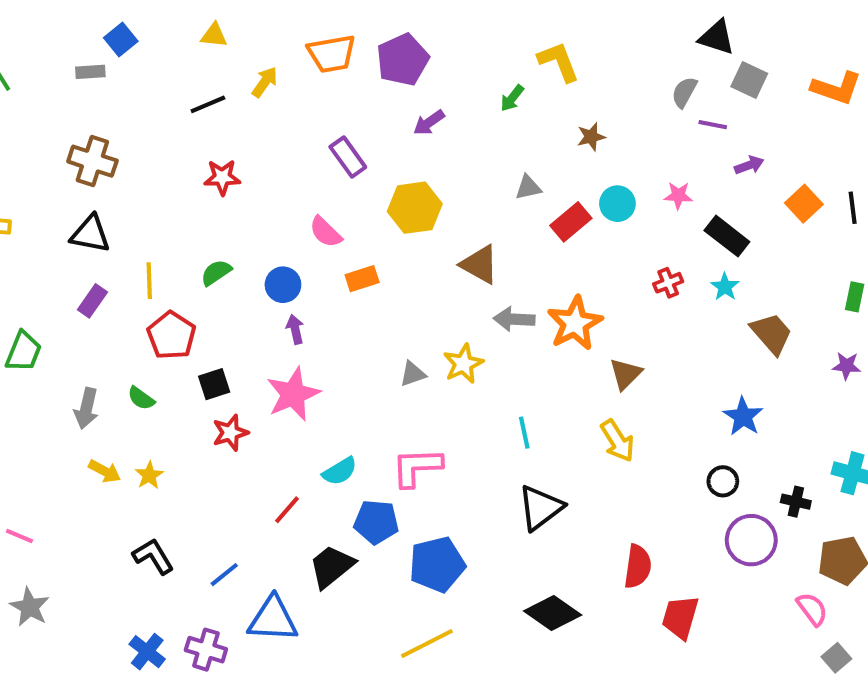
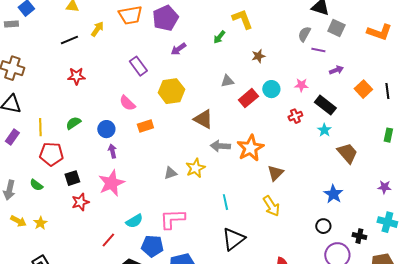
red cross: (668, 283) -> (295, 116), moved
red pentagon: (171, 335) -> (51, 154), turned -30
purple star: (847, 366) -> (384, 187), moved

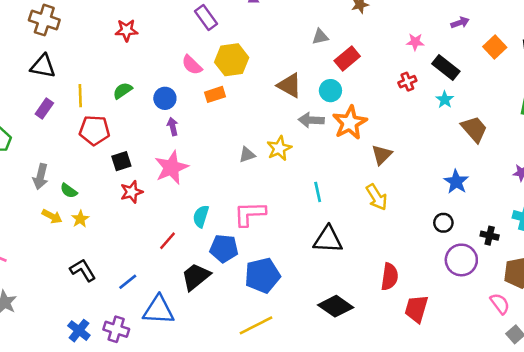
cyan circle: (271, 89) -> (330, 91), moved
yellow hexagon: (171, 91) -> (232, 60), moved
green semicircle: (36, 185) -> (69, 191), moved
cyan semicircle: (134, 221) -> (201, 216), turned 138
black triangle: (233, 239) -> (328, 239), turned 40

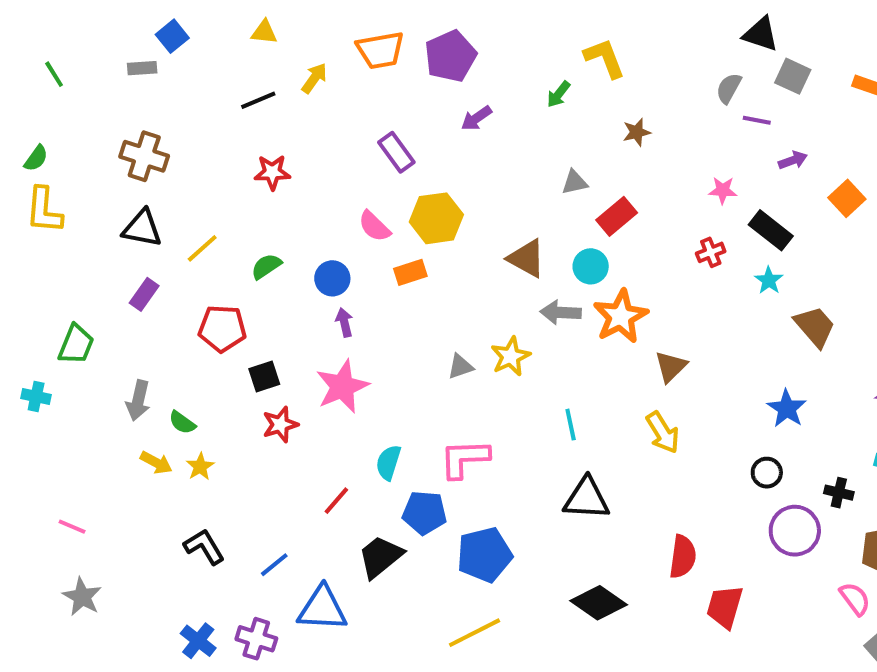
yellow line: (80, 96) -> (202, 248), moved, turned 50

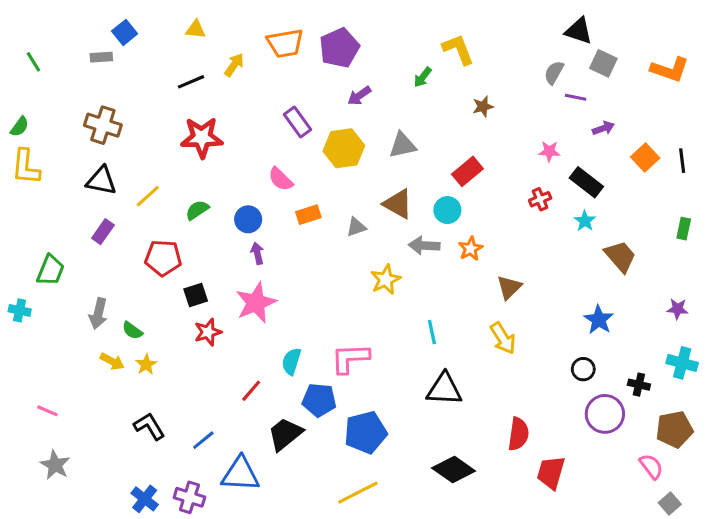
red star: (272, 172) -> (202, 137), size x1.5
gray triangle: (575, 182) -> (403, 145), moved, size x1.4
yellow hexagon: (436, 218) -> (344, 148), moved
orange star: (621, 316) -> (471, 249), size x0.6
gray triangle: (460, 366) -> (356, 227), moved

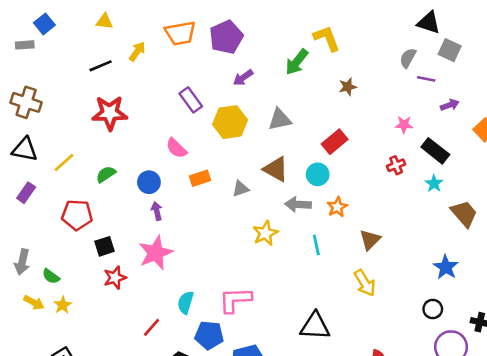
green arrow: (423, 77) -> (297, 62), size x1.5
cyan line: (432, 332) -> (316, 245), moved

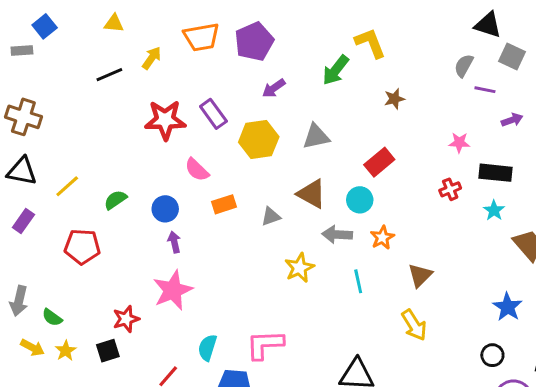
red star: (110, 113) -> (165, 120), moved
black rectangle: (435, 151) -> (495, 173), turned -32
black square: (105, 246) -> (108, 351), moved

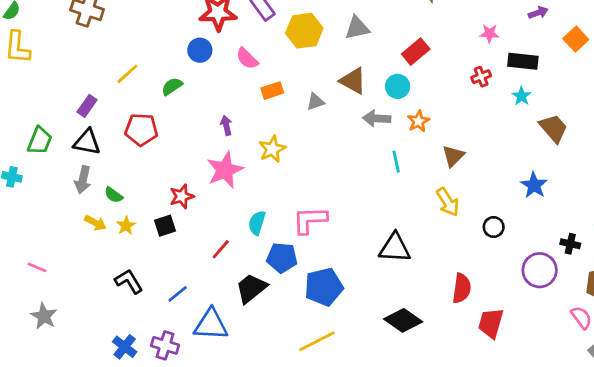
black triangle: (22, 171) -> (87, 142), moved
blue circle: (165, 209) -> (200, 50), moved
yellow star: (299, 268) -> (272, 149), moved
black circle: (492, 355) -> (494, 227), moved

